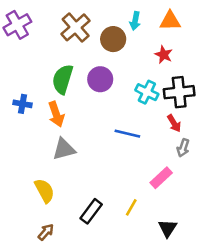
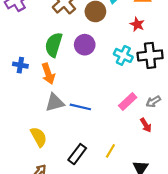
red arrow: (174, 123) -> (146, 125), moved
blue line: (127, 134) -> (80, 107), moved
gray arrow: (183, 148) -> (153, 102), turned 40
pink rectangle: (161, 178) -> (128, 102), moved

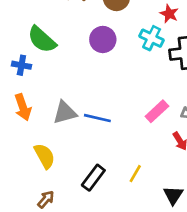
green semicircle: (54, 45) -> (42, 39), moved, turned -65
cyan cross: (123, 55) -> (152, 38), moved
orange arrow: (48, 74) -> (23, 107), moved

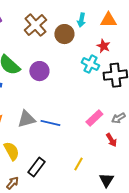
purple circle: (103, 39) -> (39, 71), moved
black rectangle: (93, 178) -> (36, 167), moved

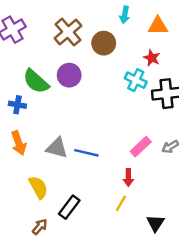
cyan arrow: (81, 20) -> (125, 15), moved
purple circle: (39, 71) -> (69, 75), moved
gray triangle: (26, 119) -> (57, 148), turned 30
red arrow: (111, 140) -> (128, 177), moved, turned 32

